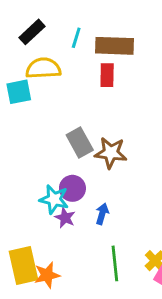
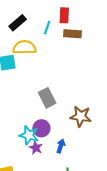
brown rectangle: (115, 46) -> (73, 34), size x0.7
red rectangle: (107, 75) -> (64, 15), moved
brown star: (111, 153) -> (81, 116), moved

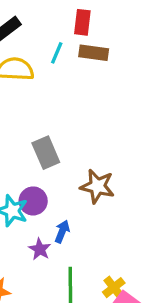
cyan line: (47, 28) -> (57, 53), moved
purple star: (36, 148) -> (40, 249), moved

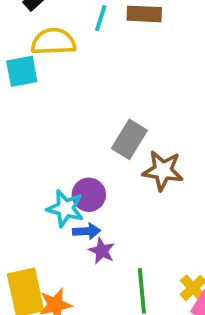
gray rectangle: (46, 153) -> (129, 139), moved, turned 60
blue arrow: (62, 231) -> (87, 231), moved, turned 70

